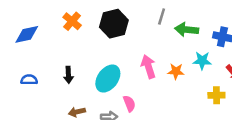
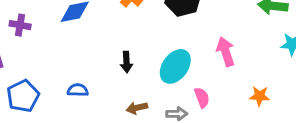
orange star: (176, 71) -> (260, 96), moved
blue semicircle: (29, 80) -> (78, 90), moved

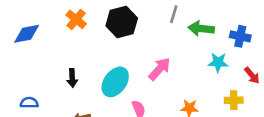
pink arrow: (226, 52) -> (159, 69), turned 60

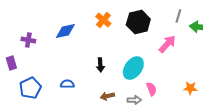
pink arrow: (159, 69) -> (167, 44), moved

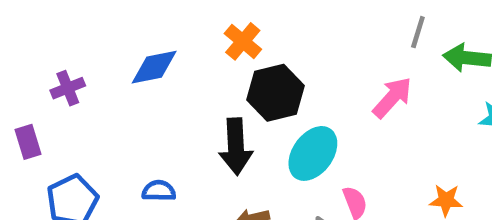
black hexagon: (138, 22) -> (276, 93), moved
purple cross: (28, 40) -> (68, 88), turned -32
black arrow: (100, 65) -> (236, 146), size x1.6

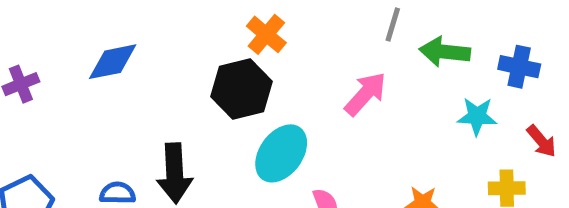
orange cross: (243, 41) -> (266, 34), moved
black arrow: (236, 146) -> (175, 173), moved

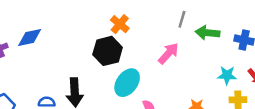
blue diamond: (113, 62) -> (30, 38), moved
cyan star: (477, 116) -> (227, 75), moved

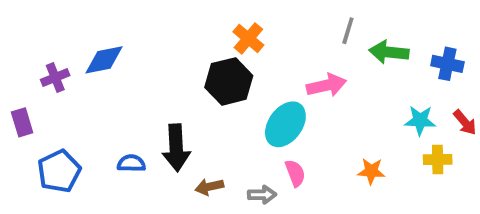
pink arrow: (169, 53) -> (326, 85), turned 35
cyan ellipse: (127, 83) -> (285, 124), moved

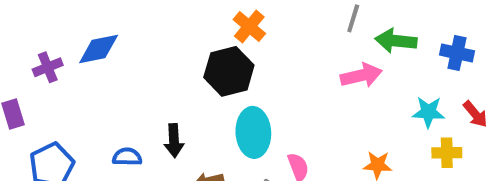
pink arrow: (326, 85) -> (361, 75), moved
cyan ellipse: (285, 124) -> (253, 132), moved, turned -39
black arrow: (176, 148) -> (174, 141), size x0.7

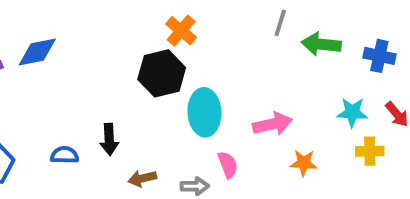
pink arrow: (361, 75) -> (273, 124), moved
cyan ellipse: (253, 132) -> (204, 112), moved

